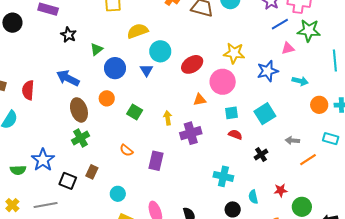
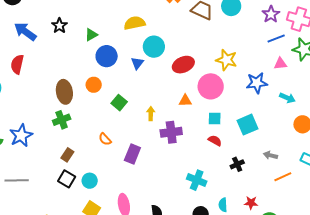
black star: (68, 35) -> (59, 26), moved
blue arrow: (68, 78) -> (25, 32), moved
black square: (68, 181) -> (67, 179), moved

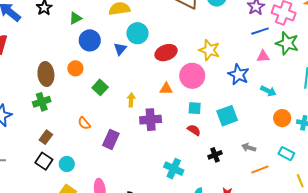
blue star: (257, 83) -> (238, 74), turned 30

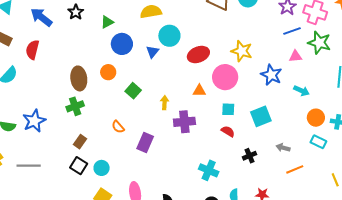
cyan rectangle: (286, 154) -> (318, 142), moved

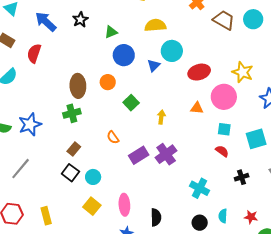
purple cross: (184, 122) -> (166, 154), moved, turned -35
purple rectangle: (145, 142) -> (139, 155), turned 30
gray line: (29, 166) -> (21, 169), turned -55

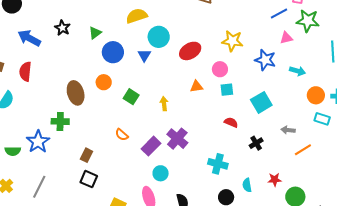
pink circle: (224, 97) -> (220, 69), size x0.6
green cross: (72, 113) -> (60, 121), moved, turned 30
cyan square: (224, 129) -> (227, 90), moved
cyan circle: (93, 177) -> (161, 173), moved

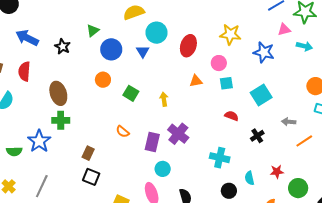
black star: (62, 28) -> (62, 46), moved
red ellipse: (190, 51) -> (188, 46), turned -40
cyan arrow: (297, 71) -> (304, 46), moved
brown ellipse: (76, 93) -> (58, 93), moved
purple rectangle: (151, 146) -> (152, 142), turned -30

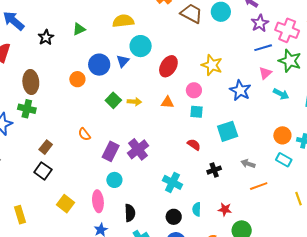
pink triangle: (284, 30) -> (265, 73), turned -40
blue circle: (111, 49) -> (99, 65), moved
green square: (131, 93) -> (113, 100), moved
yellow arrow: (164, 99) -> (134, 102), moved, turned 88

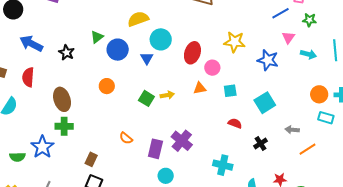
green star: (290, 61) -> (309, 20), size x0.6
blue circle: (99, 65) -> (118, 50), moved
pink circle: (194, 90) -> (212, 68), moved

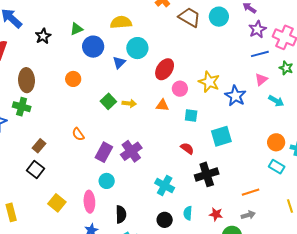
yellow star: (234, 42) -> (209, 82), moved
gray arrow: (292, 130) -> (248, 215), moved, turned 144
black cross: (261, 143) -> (207, 174), size x1.6

